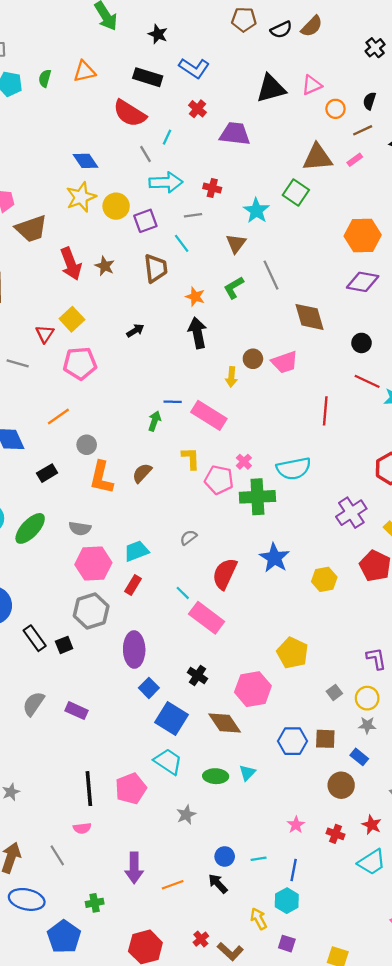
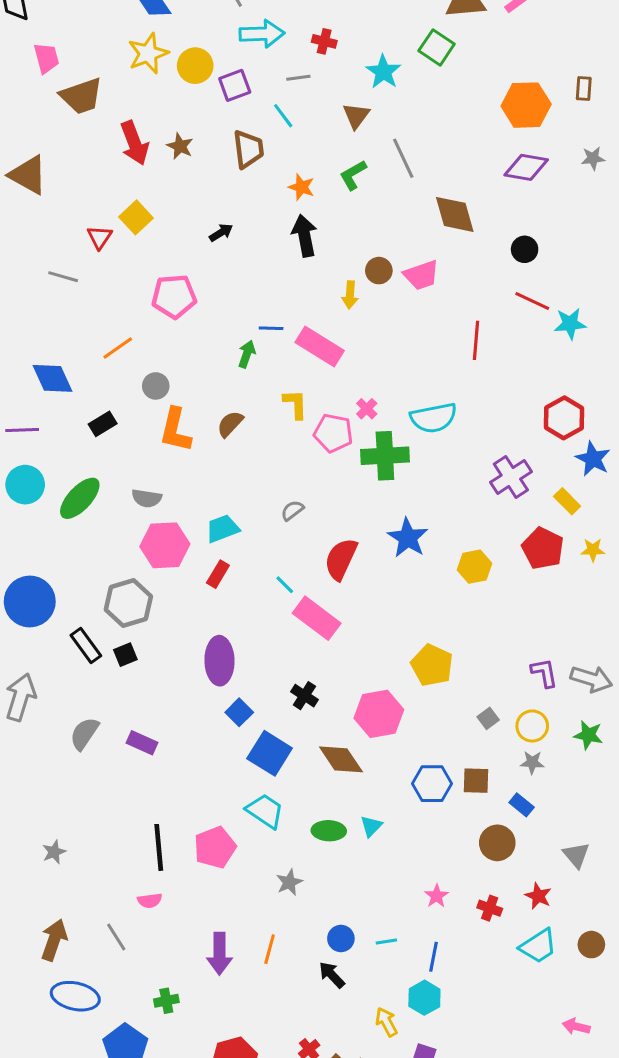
pink pentagon: (80, 363) -> (174, 296), moved
gray hexagon: (91, 611) -> (128, 603), moved
orange line: (173, 885) -> (270, 949), moved, turned -55

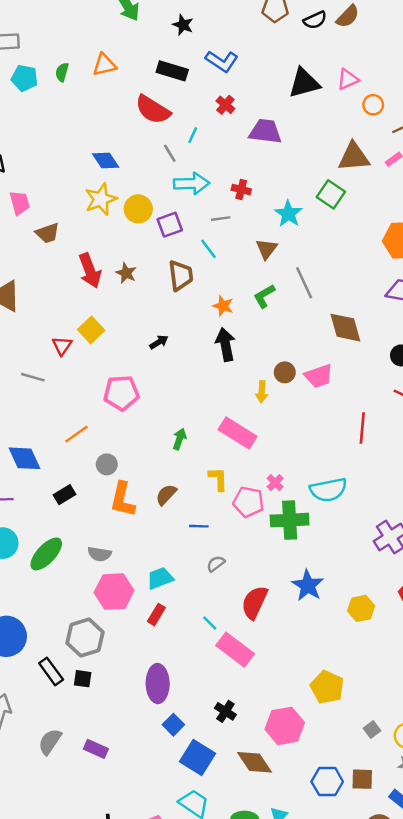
brown trapezoid: (81, 96) -> (47, 233), size x0.7
blue line: (271, 328) -> (199, 526), moved
black square: (125, 655) -> (83, 679), turned 30

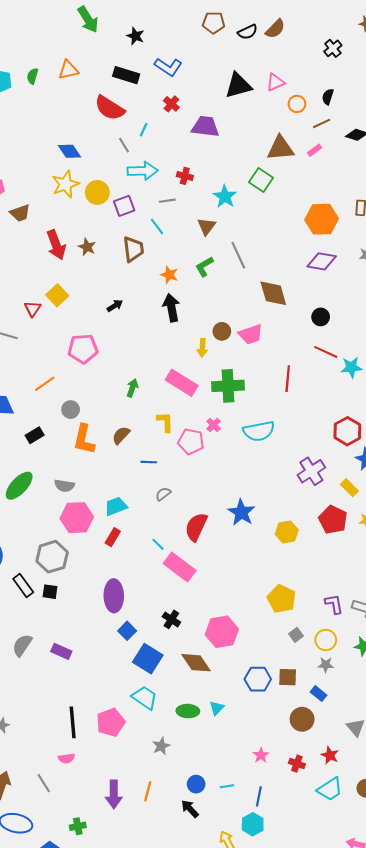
green cross: (290, 520) -> (228, 386), moved
yellow pentagon: (327, 687) -> (282, 599), moved

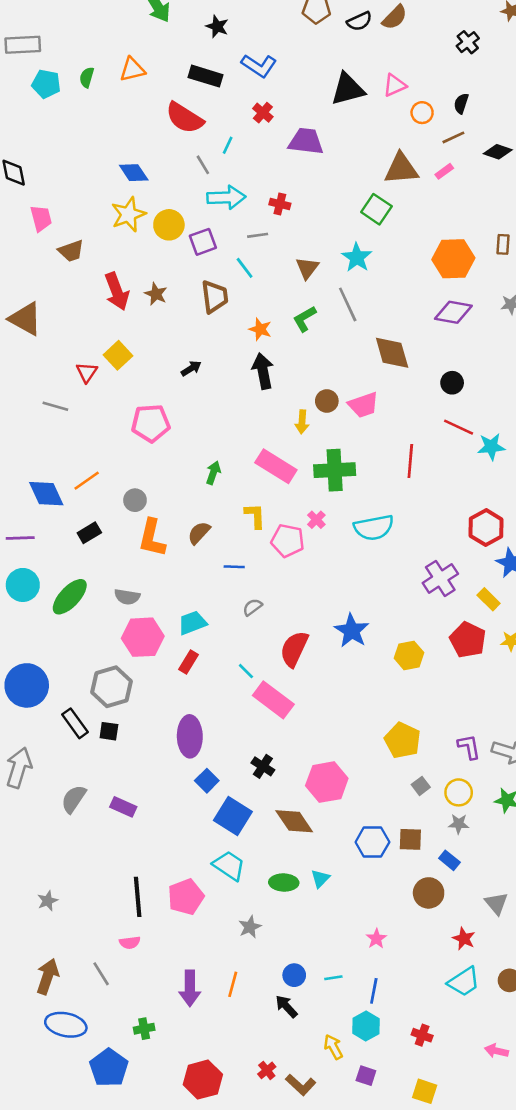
cyan star: (225, 197) -> (357, 257), moved
orange line: (45, 384) -> (87, 481), moved
red cross: (297, 764) -> (422, 1035), moved

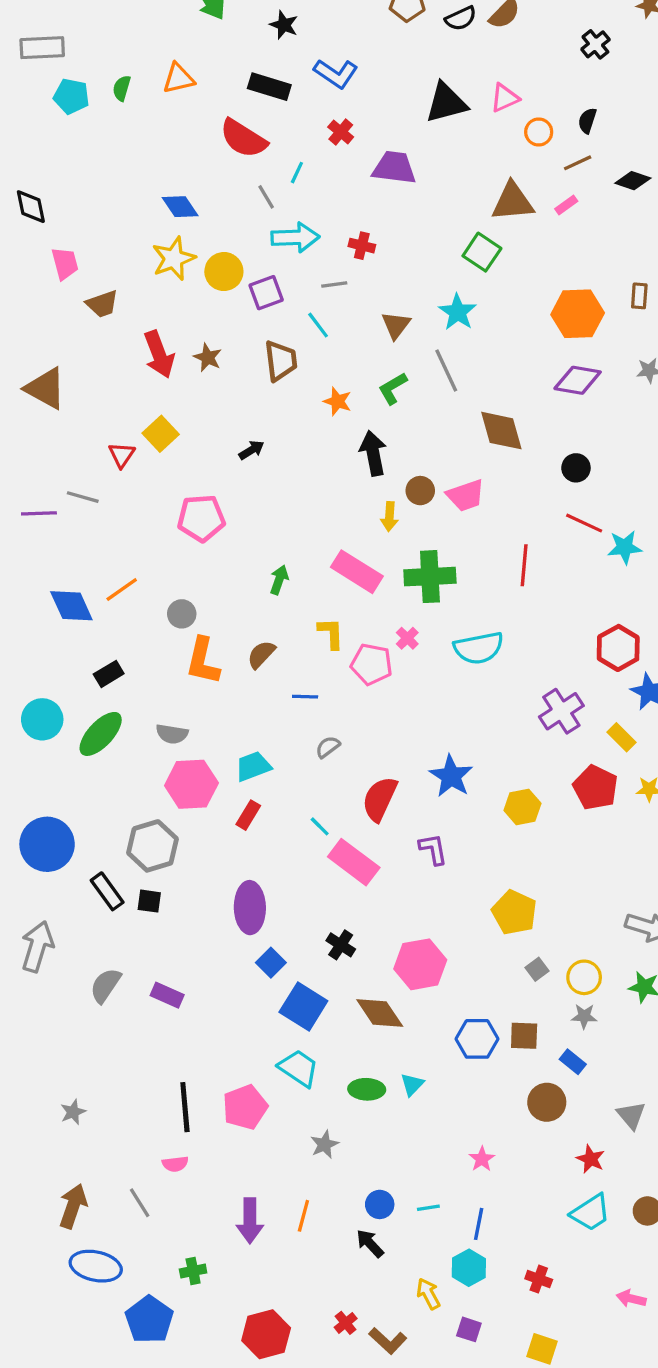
black arrow: (263, 371) -> (373, 453), moved
black rectangle: (89, 533) -> (109, 674), moved
purple line: (20, 538) -> (39, 513), moved
purple L-shape: (469, 747) -> (433, 849), moved

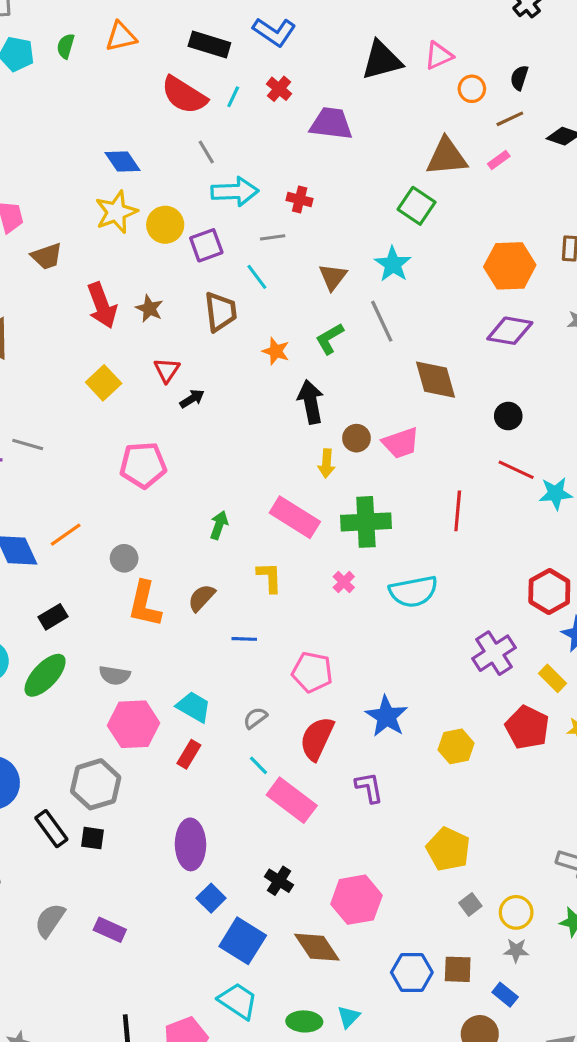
cyan line: (297, 173) -> (233, 97), moved
red triangle: (122, 455) -> (167, 370), moved
pink pentagon: (372, 664) -> (312, 672), moved
gray semicircle: (328, 747) -> (255, 718), moved
cyan trapezoid: (253, 766) -> (194, 707), turned 51

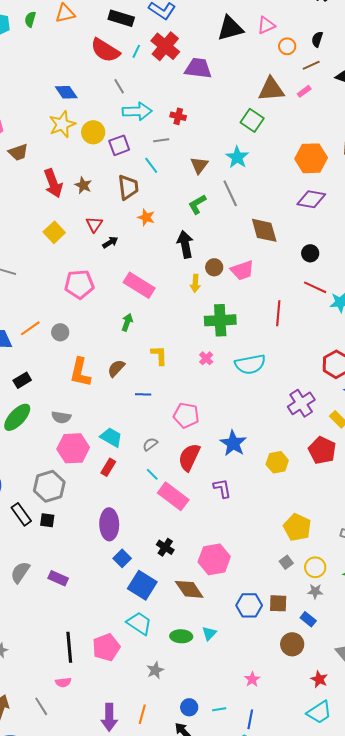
red cross: (279, 89) -> (165, 46), size x1.8
orange star: (276, 351) -> (146, 217), moved
pink rectangle: (295, 517) -> (139, 285), moved
gray circle: (124, 558) -> (60, 332), moved
yellow pentagon: (448, 849) -> (297, 527), moved

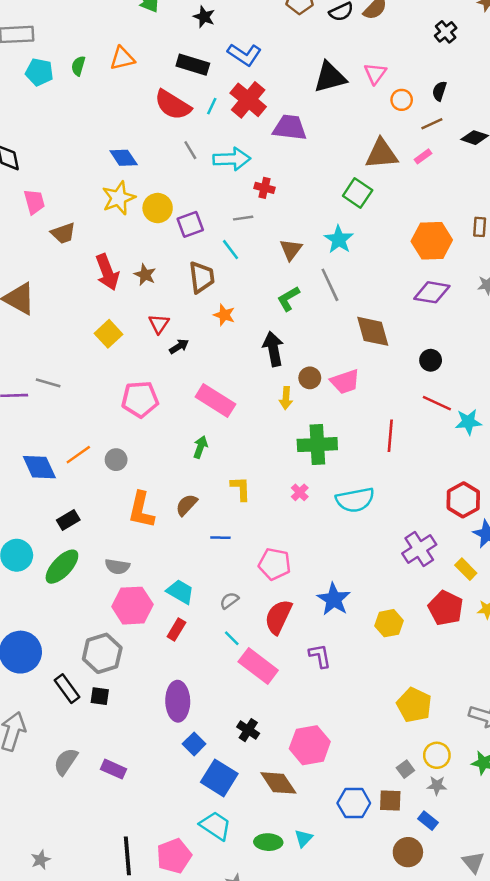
pink triangle: (266, 25) -> (375, 73), turned -30
cyan arrow: (137, 111) -> (232, 159), moved
gray square: (286, 562) -> (405, 769), moved

